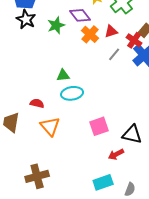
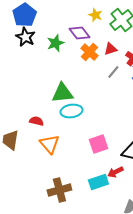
green triangle: (63, 75) -> (62, 93), size x1.6
brown cross: (37, 176) -> (59, 190), moved
cyan rectangle: (103, 182) -> (98, 182), moved

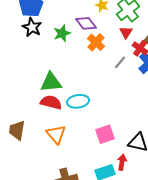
red triangle: (110, 49) -> (126, 32), moved, turned -40
green triangle: (62, 93) -> (51, 82), moved
red semicircle: (36, 121) -> (51, 102), moved, size x1.5
red arrow: (115, 172) -> (122, 162), turned 126

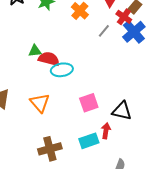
green triangle: (51, 82) -> (35, 51), size x0.6
red semicircle: (51, 102) -> (49, 59), moved

